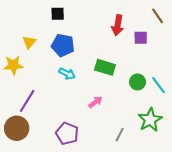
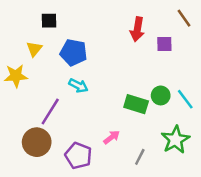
black square: (58, 14) -> (49, 21), moved
green rectangle: (105, 67) -> (136, 104), moved
purple line: (27, 101) -> (50, 111), moved
pink arrow: (95, 102) -> (112, 137), moved
brown circle: (17, 128) -> (37, 142), moved

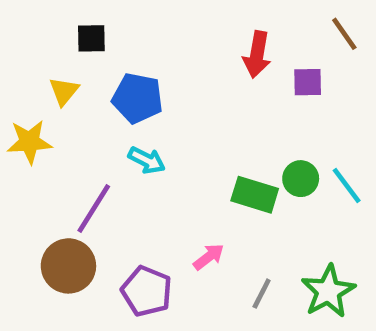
green star: (175, 140) -> (328, 291), moved

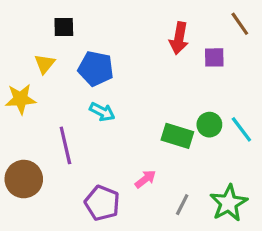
purple line: (94, 208) -> (65, 145), turned -45
brown circle: (68, 266) -> (24, 179), moved

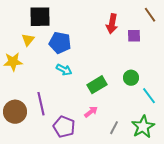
black square: (64, 27) -> (40, 17), size x1.6
cyan line: (241, 129) -> (149, 96), moved
green rectangle: (177, 136) -> (97, 85), moved, turned -48
purple line: (65, 145) -> (41, 104), moved

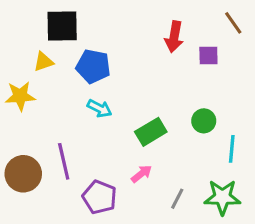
yellow triangle: (28, 40) -> (43, 62), turned 32
cyan line: (149, 96) -> (232, 149), turned 42
green star: (143, 127) -> (222, 197), turned 30

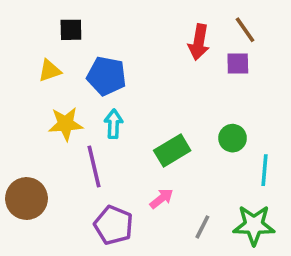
brown line: (233, 23) -> (245, 30), moved
black square: (62, 26) -> (71, 30), size x0.6
yellow star: (20, 96) -> (66, 124), moved
cyan arrow: (99, 108) -> (114, 124), turned -115
purple line: (64, 161) -> (94, 167), moved

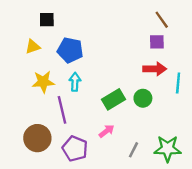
red arrow: (199, 42) -> (155, 69), moved, turned -100
green circle: (233, 138) -> (143, 98), moved
cyan line: (264, 170) -> (178, 83), moved
brown circle: (27, 199) -> (37, 138), moved

